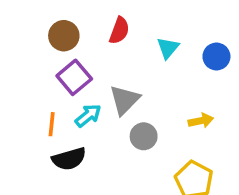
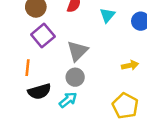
cyan arrow: (88, 115) -> (68, 100), moved
gray circle: (144, 136) -> (75, 77), moved

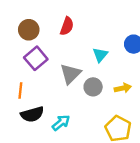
cyan triangle: (107, 15) -> (100, 55), moved
gray circle: (75, 77) -> (93, 87), moved

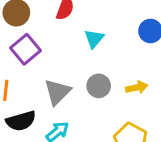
cyan triangle: (100, 55) -> (94, 39), moved
gray triangle: (70, 74) -> (57, 92), moved

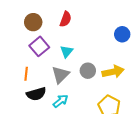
cyan triangle: (94, 39) -> (67, 51), moved
yellow arrow: (137, 87) -> (113, 72), size x1.5

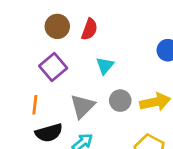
brown circle: (33, 22) -> (57, 26), moved
cyan triangle: (67, 51) -> (105, 66), moved

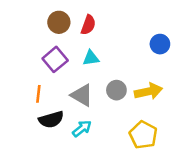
cyan triangle: (105, 66) -> (91, 58), moved, turned 42
gray triangle: (82, 106) -> (82, 95), turned -45

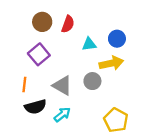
blue circle: (160, 44) -> (117, 39), moved
cyan triangle: (91, 58) -> (89, 44), moved
yellow arrow: (148, 91) -> (111, 63), moved

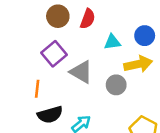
gray triangle: (62, 86) -> (81, 72), moved

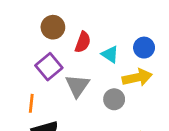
red semicircle: (88, 19) -> (83, 42), moved
cyan triangle: (112, 42) -> (110, 54), turned 42
gray triangle: (81, 72) -> (77, 86), turned 35

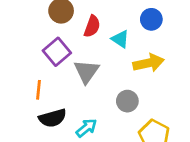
blue circle: (144, 48) -> (151, 19), moved
gray circle: (114, 99) -> (127, 101), moved

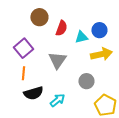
blue circle: (151, 19) -> (99, 30), moved
cyan triangle: (120, 39) -> (81, 37), turned -48
purple square: (57, 52) -> (23, 48), moved

